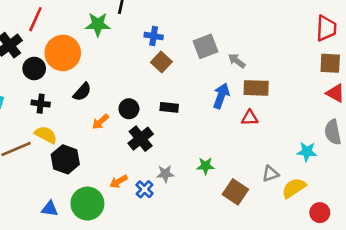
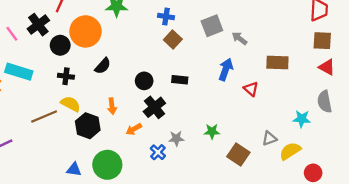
brown rectangle: (256, 88) -> (277, 62), moved
red triangle: (250, 118) -> (251, 89), turned 42
orange arrow: (100, 122) -> (112, 106), moved, turned -56
orange arrow: (119, 181) -> (134, 129), moved

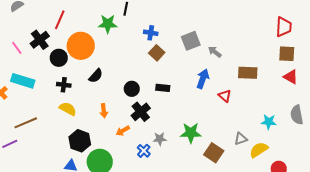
gray semicircle: (325, 102) -> (297, 115), moved
brown line: (44, 117) -> (26, 123), moved
black hexagon: (88, 126) -> (80, 141), moved
green star: (212, 131) -> (191, 133), size x1.5

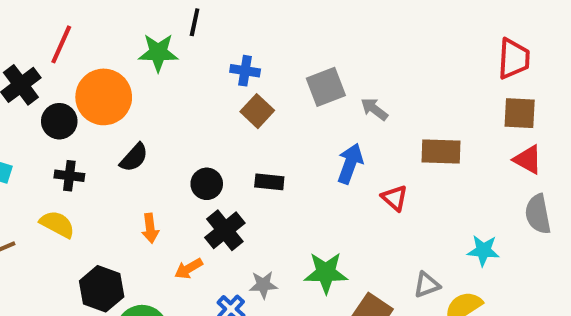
yellow semicircle: (68, 109) -> (57, 224), moved
gray semicircle: (297, 115) -> (538, 214), moved

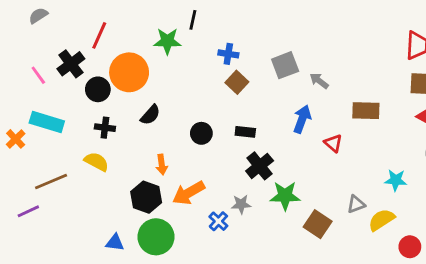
black cross: (225, 230) -> (260, 166), moved
orange arrow: (189, 269) -> (189, 193), size x1.6
black hexagon: (102, 289) -> (146, 197), moved

